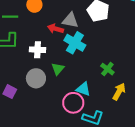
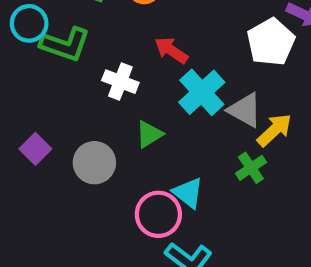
gray triangle: (70, 20) -> (245, 110), moved
gray circle: (36, 78) -> (94, 163), moved
yellow arrow: (119, 91) -> (274, 130), moved

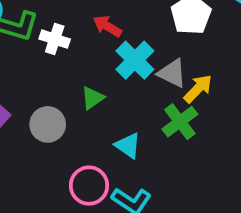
white cross: (120, 82) -> (55, 39), moved
green cross: (251, 168) -> (180, 122), size x1.4
pink circle: (158, 214) -> (89, 186), moved

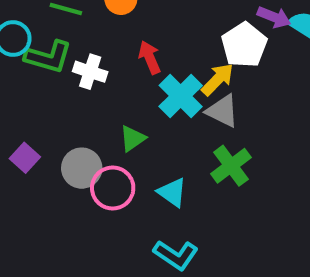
red arrow: (107, 26) -> (150, 57), turned 36
yellow arrow: (198, 89) -> (218, 79), moved
pink circle: (89, 186) -> (113, 188), moved

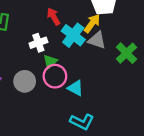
white cross: (90, 72) -> (38, 43), moved, turned -30
green cross: (231, 166) -> (127, 53), moved
pink circle: (113, 188) -> (55, 76), moved

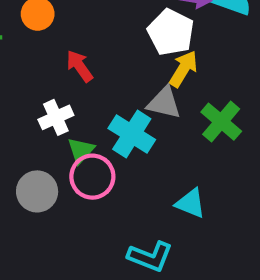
yellow arrow: (92, 23) -> (183, 69), moved
cyan cross: (73, 35) -> (132, 134), moved
cyan triangle: (75, 88) -> (191, 203), moved

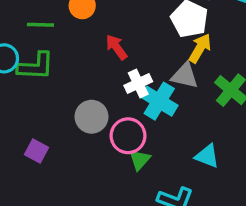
white cross: (56, 117) -> (138, 83), moved
green triangle: (81, 150) -> (140, 160), moved
gray circle: (37, 191) -> (92, 117), moved

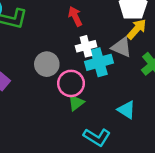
cyan cross: (159, 101) -> (99, 62), turned 32

